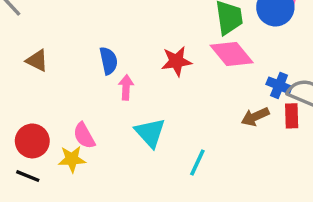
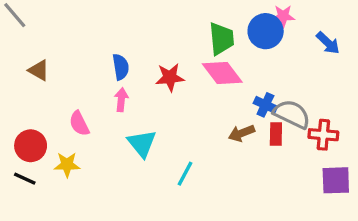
blue semicircle: (108, 61) -> (121, 67), moved
pink semicircle: (84, 136) -> (79, 123), moved

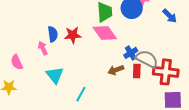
blue semicircle: (121, 67) -> (53, 34), moved
pink arrow: (121, 100) -> (43, 48), turned -32
blue cross: (265, 105) -> (131, 53), turned 32
red cross: (323, 135) -> (166, 72), size x1.4

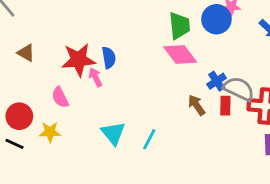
red star: (73, 35) -> (78, 60), moved, size x1.4
brown arrow: (116, 70) -> (197, 105), turned 77
cyan triangle: (55, 75) -> (113, 133), moved

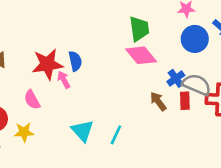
blue circle: (216, 19) -> (195, 39), moved

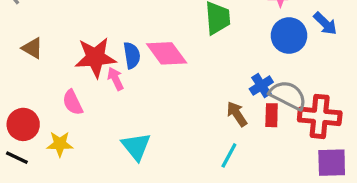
pink diamond: (141, 55) -> (167, 53), moved
cyan line: (116, 135) -> (229, 155), moved

